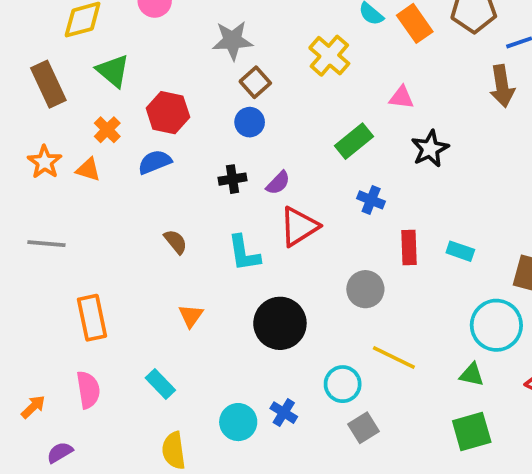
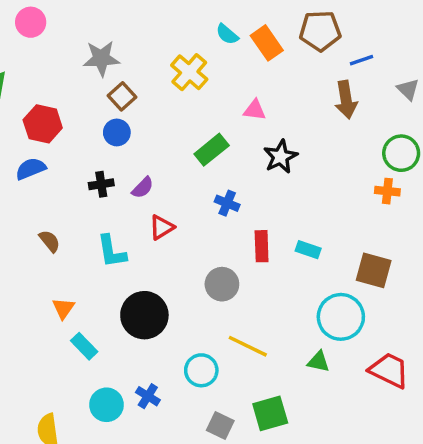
red triangle: (299, 227) -> (162, 227), size x0.7
cyan rectangle: (160, 384) -> (84, 346), moved
gray square: (363, 428) -> (220, 425), moved, turned -32
green square: (472, 432) -> (270, 413), moved

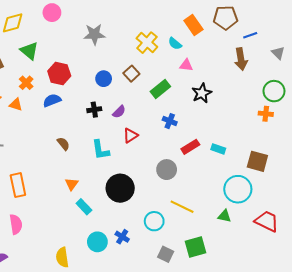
cyan semicircle: (227, 34) -> (175, 44), moved
brown square: (122, 96) -> (131, 74), moved
red rectangle: (262, 246) -> (190, 147), turned 60

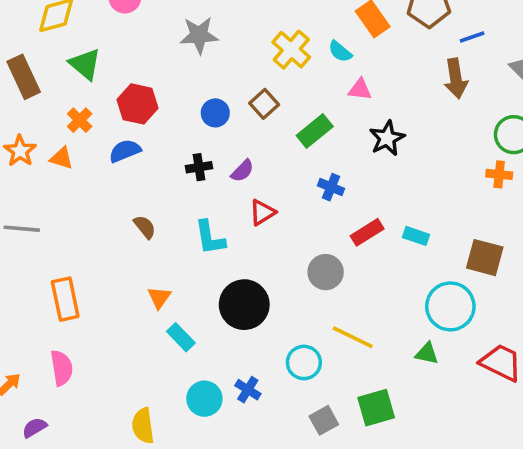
gray square: (166, 254) -> (324, 420), turned 35

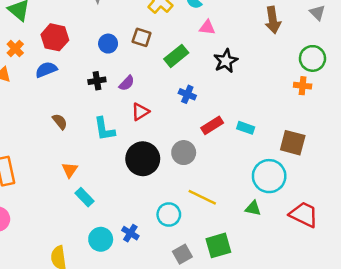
brown square: (264, 104) -> (142, 37), turned -30
black circle: (244, 305) -> (143, 159), moved

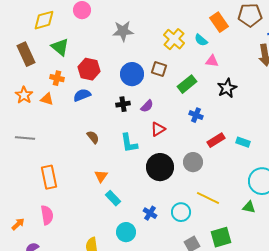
blue circle: (108, 44) -> (132, 74), size x1.5
orange cross: (15, 49) -> (57, 78), turned -32
blue cross: (130, 233) -> (150, 213), moved

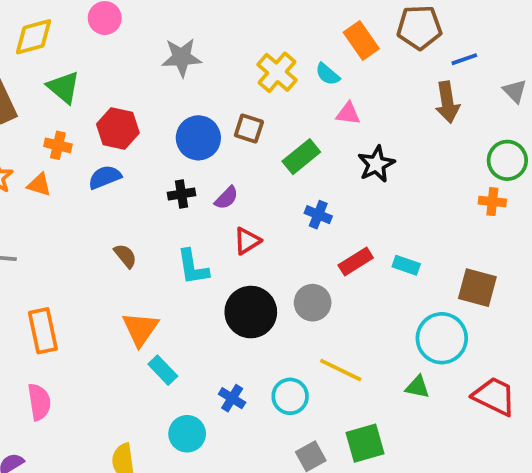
orange triangle: (101, 176) -> (140, 329), size x1.5

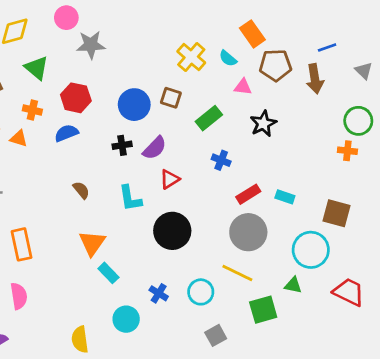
brown pentagon: (419, 27) -> (275, 65), moved
gray star: (182, 57) -> (91, 45), moved
purple semicircle: (226, 198) -> (155, 148), size x1.4
gray circle: (313, 303) -> (248, 232), moved, size x1.4
green square: (365, 443) -> (263, 310), moved

